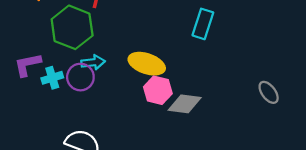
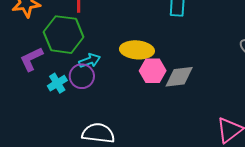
purple L-shape: (28, 65) -> (31, 59), moved

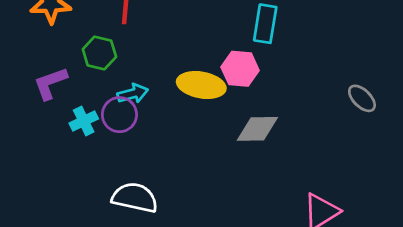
green hexagon: (64, 35) -> (99, 53), size x0.6
pink hexagon: (153, 71) -> (240, 69), moved

